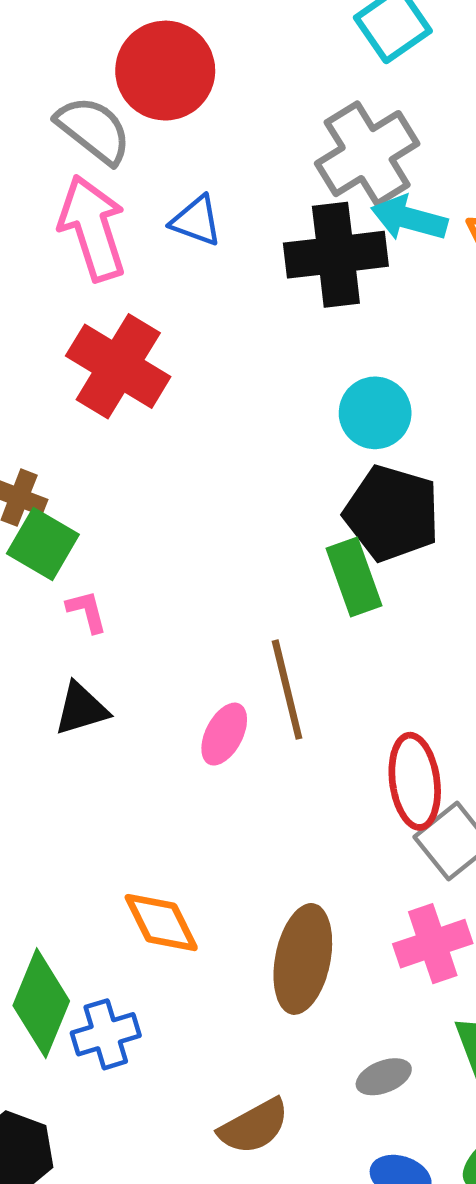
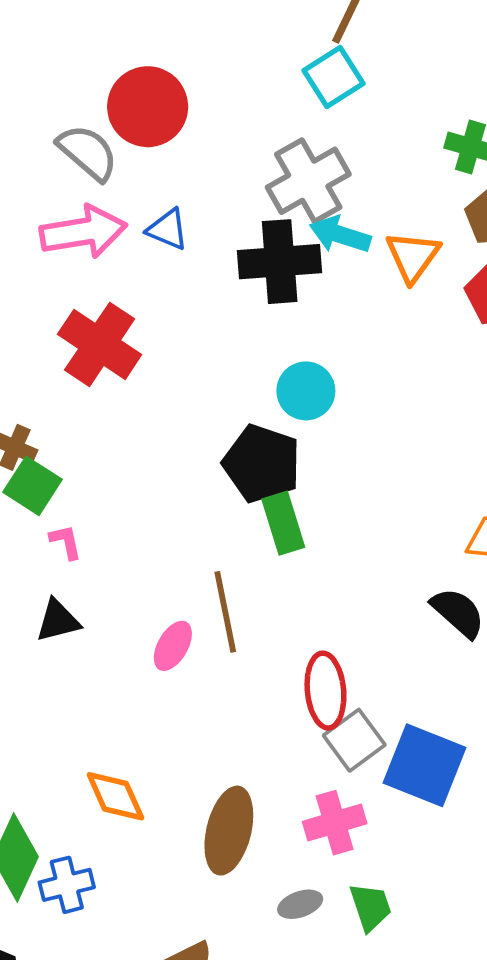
pink arrow: (92, 228) -> (83, 232), turned 96
black pentagon: (392, 513) -> (262, 464), moved
gray ellipse: (384, 1077) -> (300, 904), moved

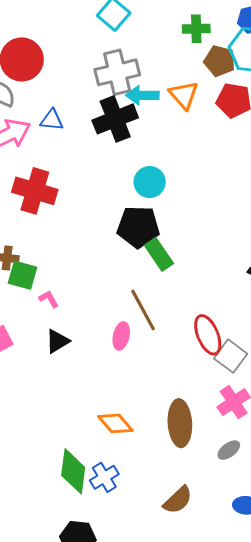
gray cross: (308, 181) -> (117, 72), turned 33

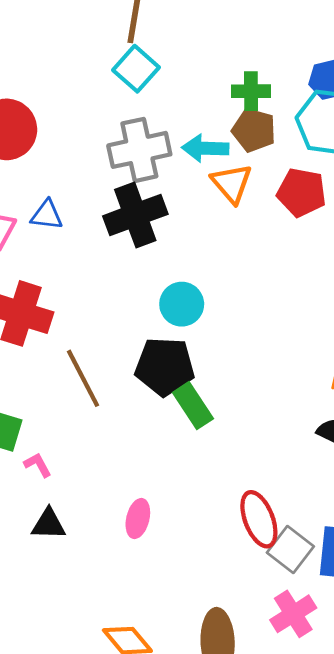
brown pentagon: (220, 61) -> (254, 130), moved
cyan arrow: (142, 95) -> (205, 148), moved
brown line: (143, 310) -> (83, 378), moved
black triangle: (57, 341) -> (48, 524), turned 32

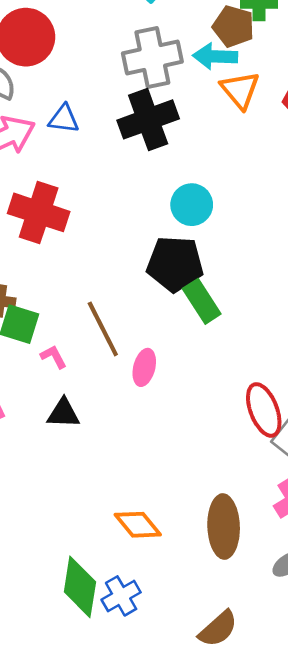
brown pentagon: (254, 130) -> (233, 26), moved
brown line: (83, 378) -> (103, 329), moved
pink ellipse: (138, 519) -> (144, 367), moved

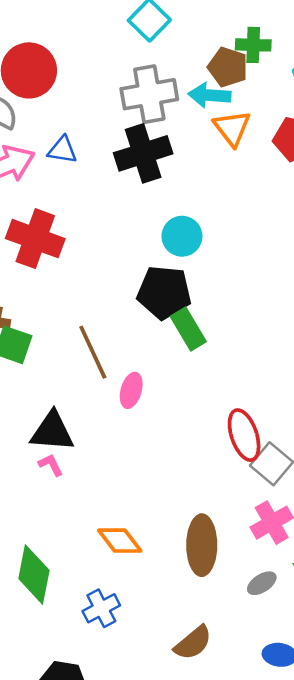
pink L-shape: (54, 357) -> (51, 465), moved
black triangle: (63, 413) -> (52, 432), size x1.4
green diamond: (80, 587) -> (34, 574), moved

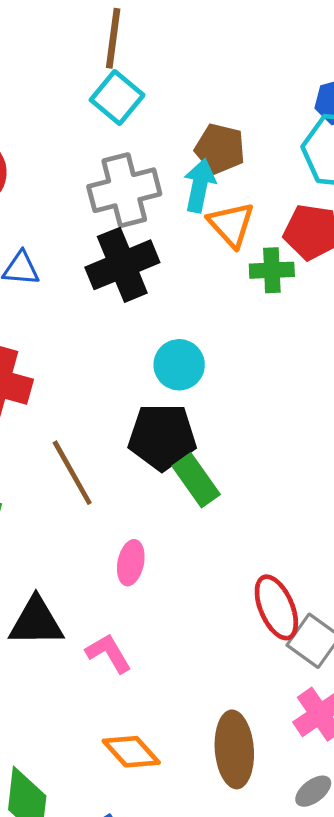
green cross: (253, 45) -> (272, 270), moved
cyan arrow: (209, 95) -> (200, 186), turned 102
brown line: (93, 352) -> (72, 473), moved
pink L-shape: (51, 465) -> (109, 653), moved, size x1.4

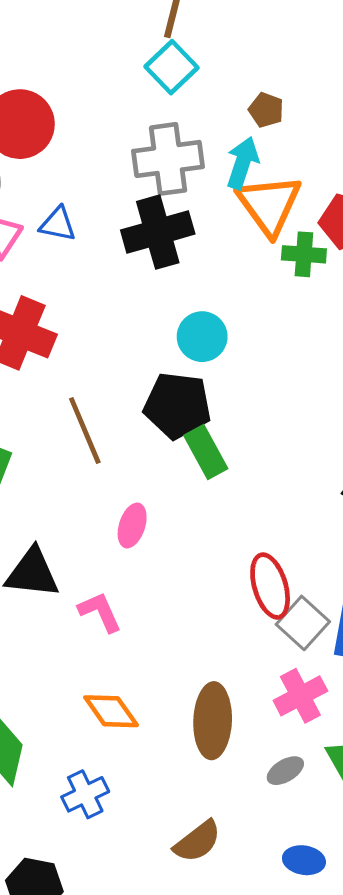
brown pentagon: (220, 149) -> (266, 110), moved, size x0.7
orange triangle: (231, 225) -> (269, 205), size x1.4

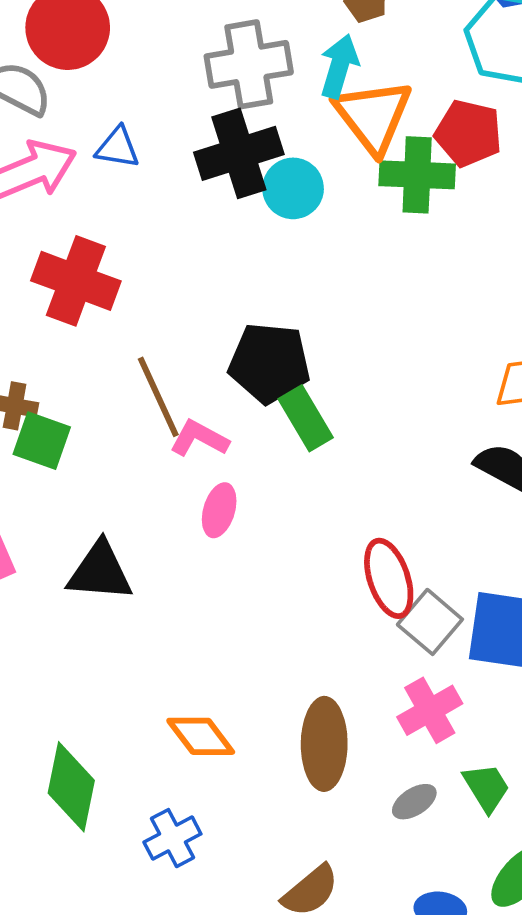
green cross: (304, 254) -> (417, 175), size x1.4
cyan circle: (202, 337) -> (293, 188), moved
pink L-shape: (100, 612) -> (199, 438), moved, turned -36

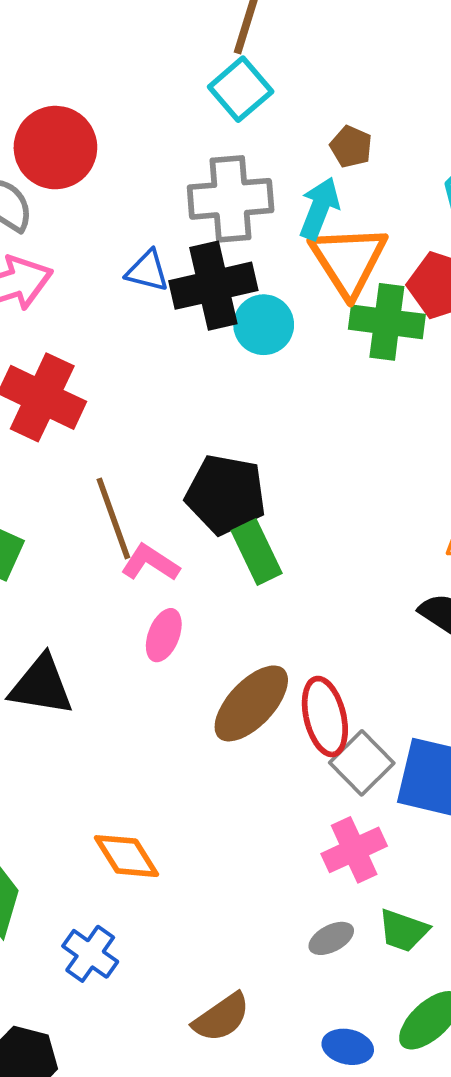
blue triangle: (117, 148) -> (147, 271), moved
brown ellipse: (324, 744) -> (251, 703), moved, turned 38
green trapezoid: (486, 788) -> (403, 931), turned 136
blue cross: (172, 838) -> (90, 954), turned -32

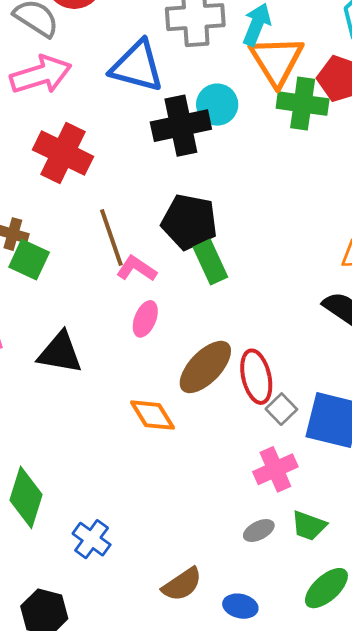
blue triangle: (147, 271) -> (137, 66), size x1.8
black cross: (213, 286) -> (181, 126), moved
gray square: (362, 763) -> (281, 409), size x0.7
orange diamond: (127, 856) -> (152, 415), moved
blue ellipse: (348, 1047) -> (240, 606), moved

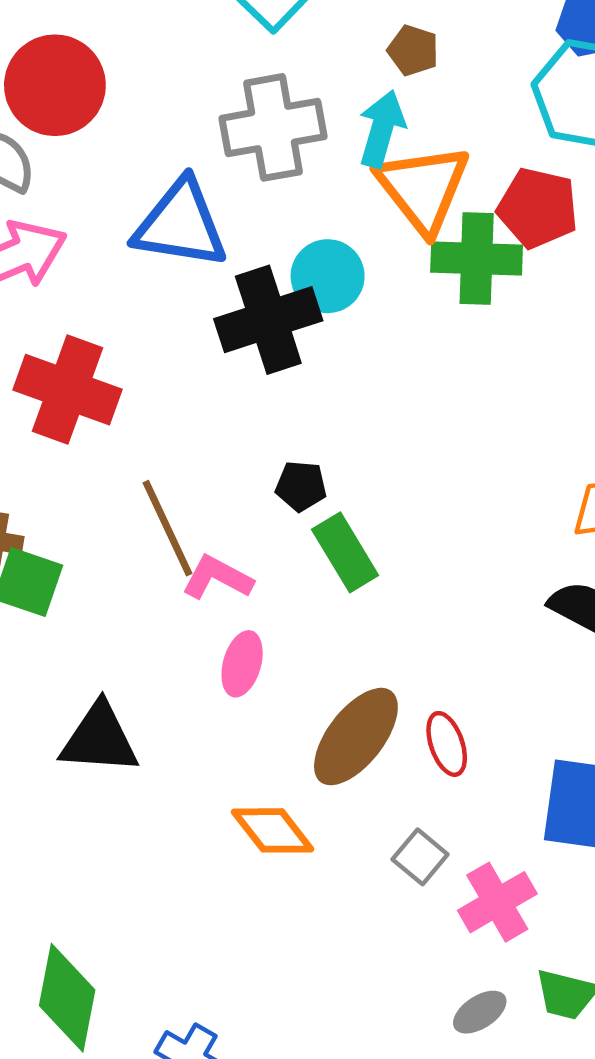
black pentagon: (189, 222) -> (301, 486), size x0.5
red ellipse: (256, 377) -> (447, 744), size x0.7
gray square: (281, 409) -> (420, 857), moved

